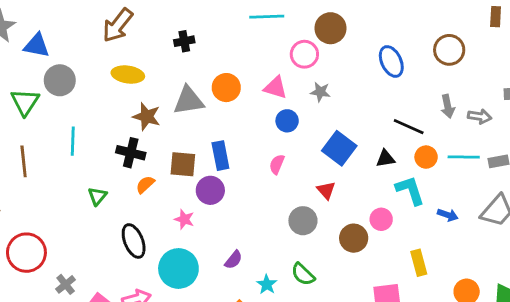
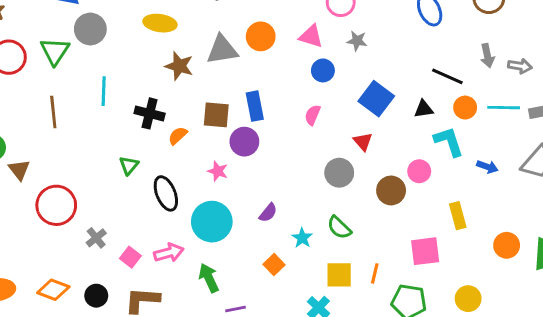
black cross: (131, 153) -> (150, 113), moved
green triangle: (97, 196) -> (129, 165), moved

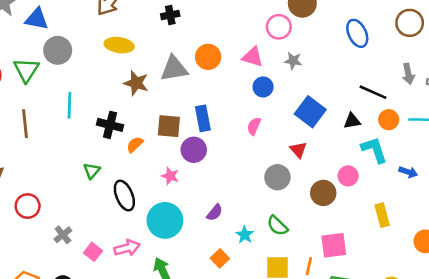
red circle: (56, 205) -> (28, 206), size x0.7
pink square: (425, 251) -> (334, 245), moved

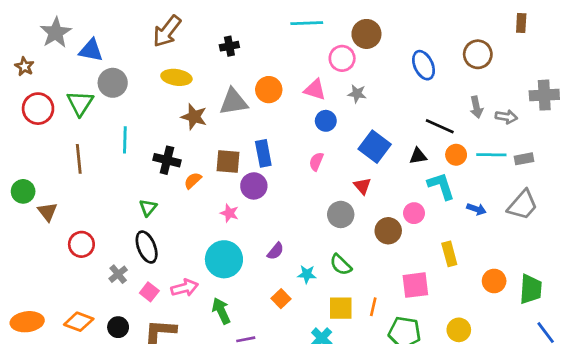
black ellipse: (124, 196) -> (147, 247), moved
cyan star: (245, 235) -> (307, 274), turned -30
pink square: (334, 245) -> (415, 285), moved

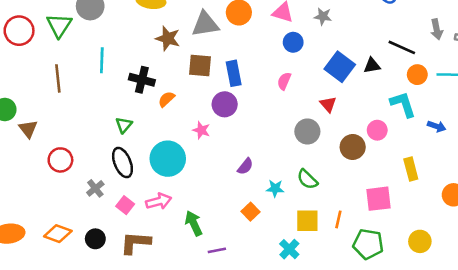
black triangle: (418, 156) -> (372, 66), moved
brown square: (228, 162) -> (200, 66), moved
cyan circle: (224, 259) -> (168, 159), moved

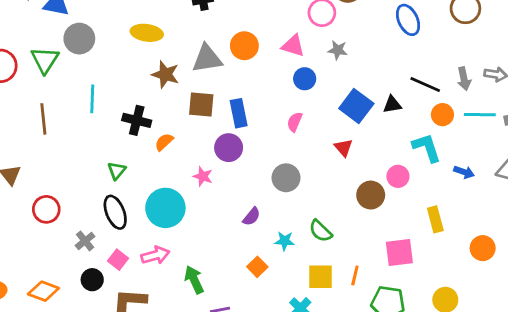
gray arrow: (437, 29) -> (464, 79), moved
gray circle: (307, 131) -> (286, 178), moved
black circle: (95, 239) -> (92, 280), moved

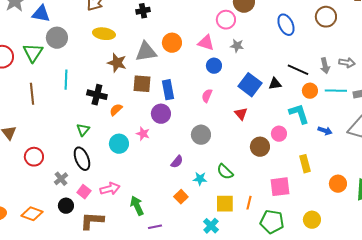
cyan circle: (165, 208) -> (119, 144), moved, size x0.7

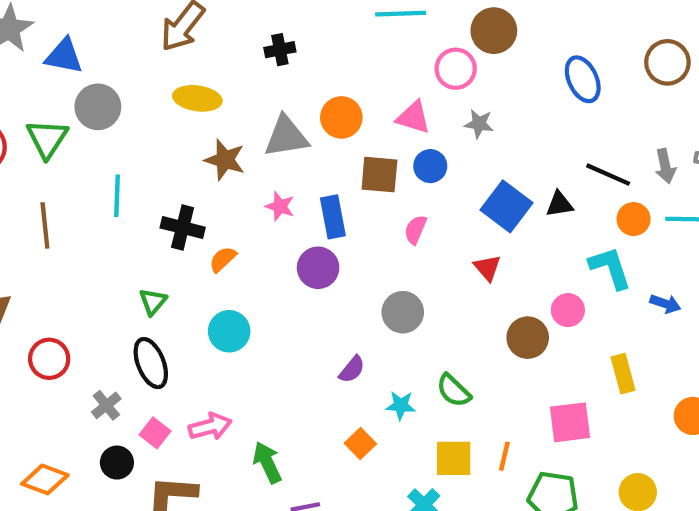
brown square: (142, 84) -> (379, 175), moved
pink star: (143, 134) -> (280, 206), moved

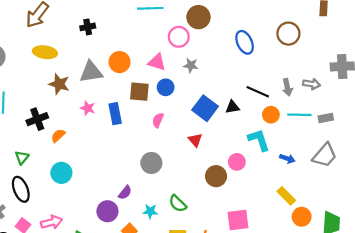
black cross: (183, 228) -> (37, 119), turned -35
purple circle: (318, 268) -> (107, 211), moved
yellow rectangle: (623, 374) -> (286, 196), moved, turned -30

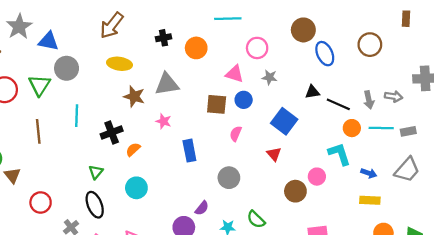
brown circle: (198, 17) -> (303, 30), moved
orange circle: (120, 62) -> (196, 48), moved
black triangle: (232, 107) -> (312, 92), moved
blue rectangle: (115, 114) -> (189, 151), moved
yellow rectangle: (286, 196) -> (370, 200), moved, turned -42

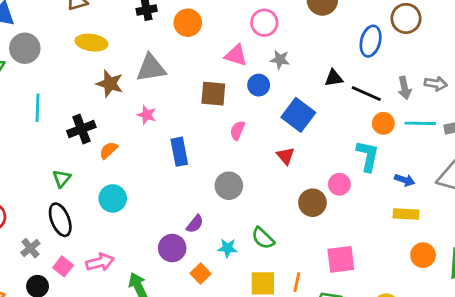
blue ellipse: (325, 54) -> (371, 41), moved, turned 40
blue circle: (244, 100) -> (259, 85), moved
cyan L-shape: (339, 154) -> (368, 156), turned 30

